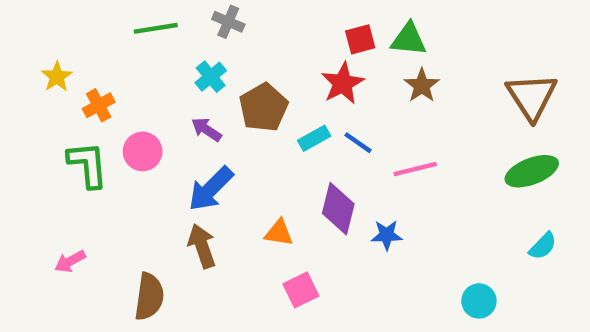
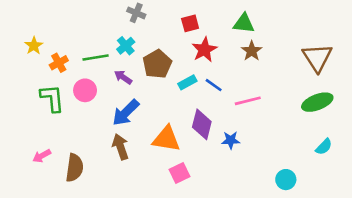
green line: (156, 28) -> (96, 58), moved
red square: (360, 39) -> (190, 23), moved
orange triangle: (279, 233) -> (166, 139), size x1.6
brown semicircle: (149, 297) -> (75, 168), moved

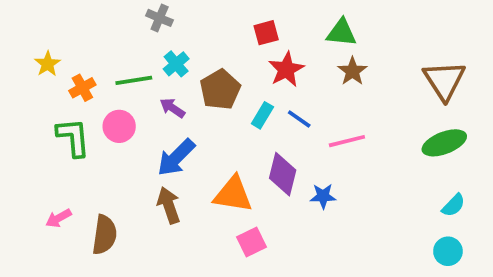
gray cross: (136, 13) -> (160, 18), moved
cyan rectangle: (187, 82) -> (262, 115), turned -30
cyan circle: (286, 180) -> (448, 251), moved

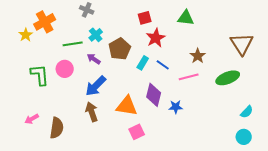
brown star: (352, 71) -> (198, 56), moved
orange cross: (82, 88) -> (45, 22), moved, size x1.5
green ellipse: (444, 143) -> (228, 78), moved

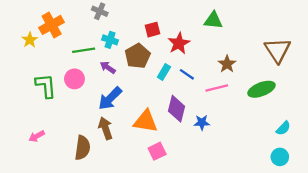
red square: (145, 18) -> (152, 30), moved
cyan cross: (96, 35) -> (110, 40), turned -32
brown semicircle: (57, 128) -> (82, 148), moved

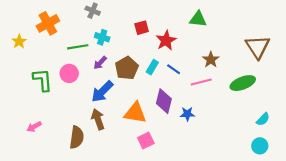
yellow star: (30, 40) -> (19, 42), moved
brown pentagon: (138, 56) -> (127, 68), moved
purple arrow: (108, 67) -> (100, 63), turned -80

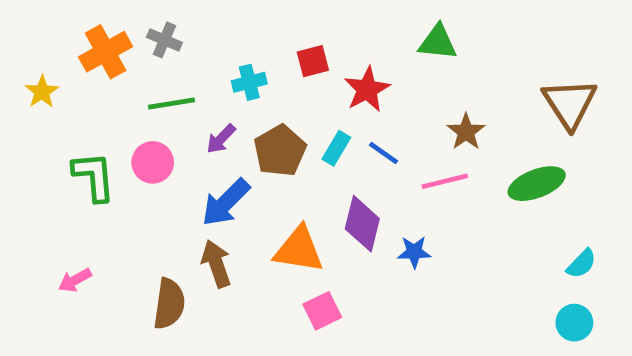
gray cross: (93, 11) -> (164, 40), moved
cyan cross: (102, 37) -> (249, 82), moved, turned -32

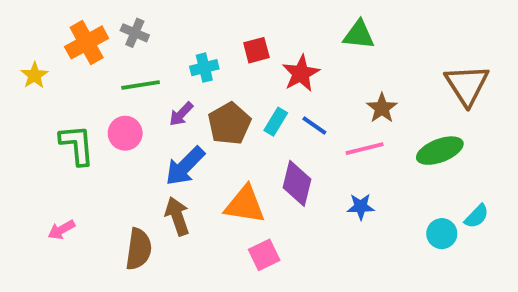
blue star: (414, 252) -> (361, 207), moved
cyan circle: (574, 323) -> (442, 234), moved

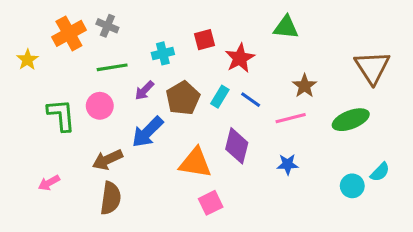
brown arrow: (177, 216) -> (107, 160), moved, turned -96

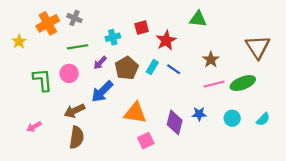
pink line: (291, 118) -> (214, 84), moved
purple diamond: (237, 146) -> (175, 122), moved
cyan circle: (352, 186) -> (232, 118), moved

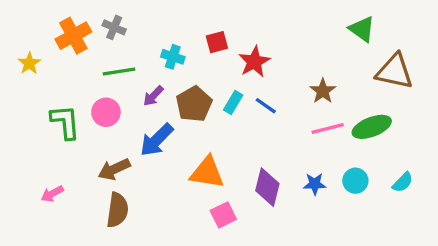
green triangle: (198, 19) -> (362, 29), moved, turned 30
cyan cross: (113, 37) -> (173, 57), turned 32
brown triangle: (258, 47) -> (395, 71), turned -45
blue star: (199, 114) -> (315, 184), moved

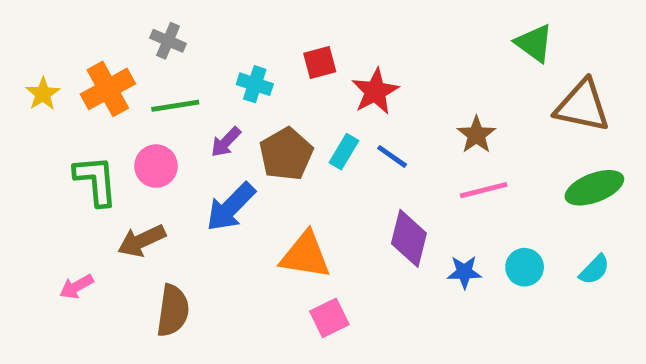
orange cross: (73, 36) -> (108, 89), moved
green ellipse: (372, 127) -> (594, 188), moved
brown arrow: (114, 169) -> (142, 241), moved
purple diamond: (267, 187) -> (409, 238), moved

